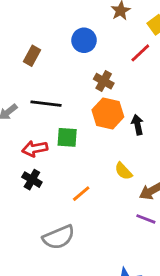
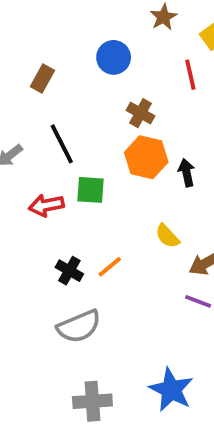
red line: (140, 53) -> (190, 75), turned -60
black line: (46, 104) -> (62, 144), turned 56
black cross: (32, 180) -> (69, 271), moved

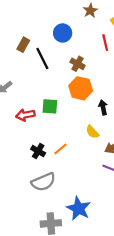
black line: (62, 144) -> (42, 59), moved
black arrow: (187, 173) -> (103, 107), moved
blue star: (171, 390) -> (79, 209), moved

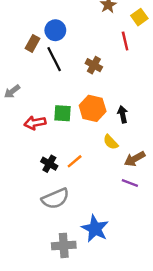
blue circle: (63, 33) -> (55, 30), moved
orange hexagon: (81, 88) -> (93, 108), moved

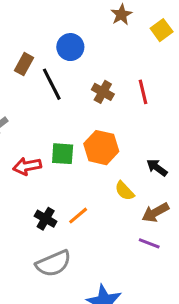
blue circle: (55, 30) -> (70, 47), moved
red line: (125, 41) -> (143, 92), moved
black arrow: (123, 114) -> (157, 168), moved, turned -42

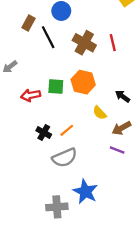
brown cross: (103, 92) -> (84, 43), size x1.5
gray semicircle: (53, 264) -> (65, 158), moved

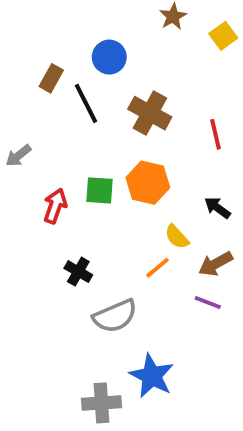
red line: (113, 43) -> (216, 134), moved
red arrow: (31, 95) -> (55, 206), turned 120
orange line: (67, 130) -> (158, 268), moved

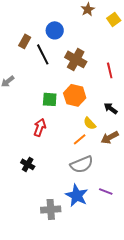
red arrow: (55, 206) -> (40, 127), moved
black cross: (78, 272) -> (28, 164), moved
purple line: (208, 302) -> (106, 191), moved
gray semicircle: (115, 316) -> (82, 164), moved

